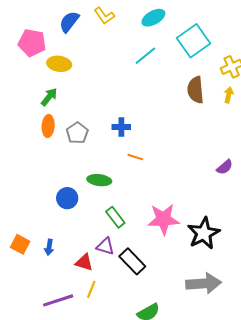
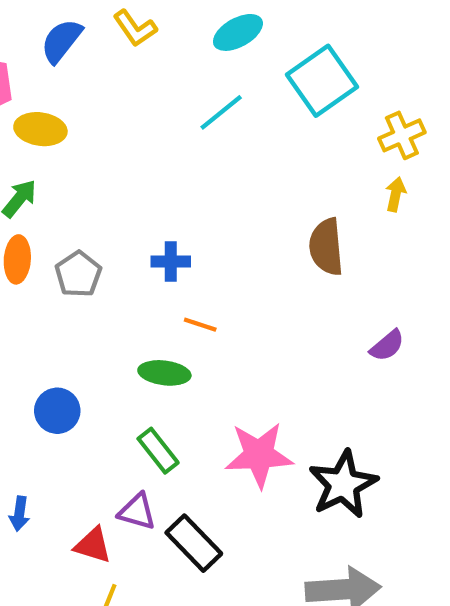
brown semicircle: (196, 90) -> (326, 247), moved
green ellipse: (99, 180) -> (164, 373), moved

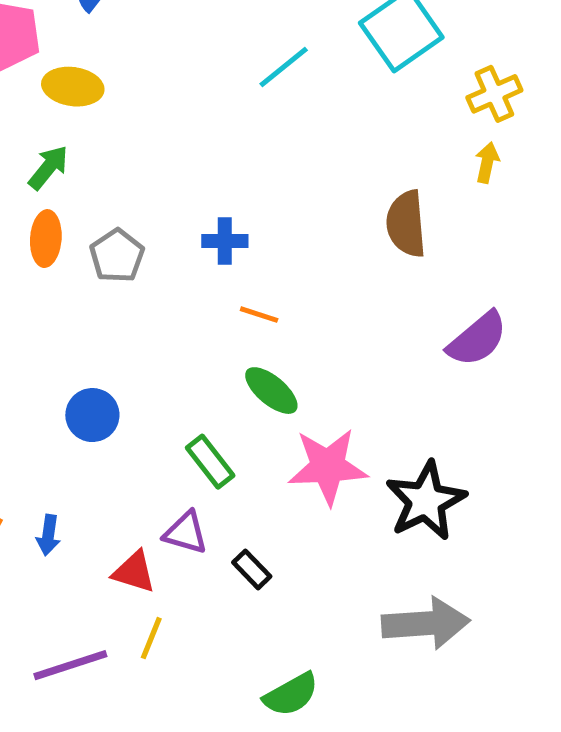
purple semicircle: (387, 346) -> (477, 339), size x1.5
green ellipse: (164, 373) -> (271, 391), moved, turned 33
black rectangle: (194, 543) -> (252, 569), size x0.6

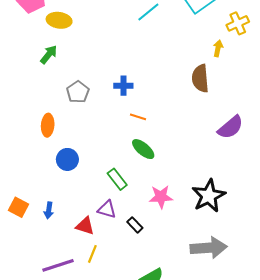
yellow arrow: (487, 163) -> (218, 48), moved
orange ellipse: (46, 239) -> (48, 125), moved
pink star: (328, 466) -> (161, 197), moved, size x0.7

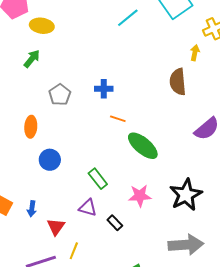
green ellipse: (143, 149) -> (143, 146), moved, size x1.4
red triangle: (85, 226) -> (56, 227), moved, turned 48

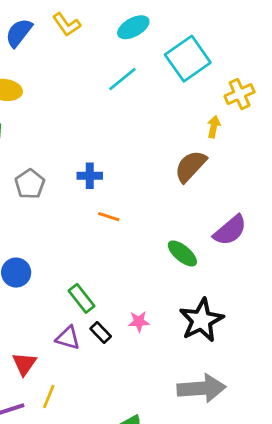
brown semicircle: (178, 82) -> (191, 166), turned 48
green ellipse: (143, 146) -> (182, 253), moved, size x0.7
pink star: (140, 196) -> (139, 322), size x0.7
black rectangle: (115, 223) -> (101, 332), moved

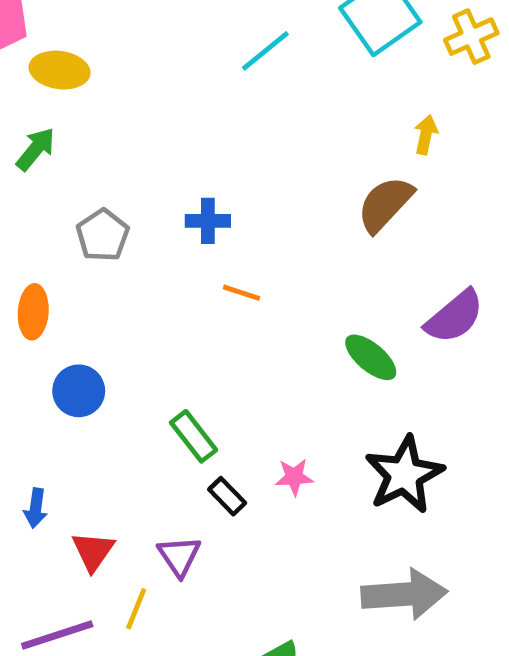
yellow cross: (240, 94) -> (471, 37), moved
purple triangle: (68, 338) -> (179, 556), moved, turned 40

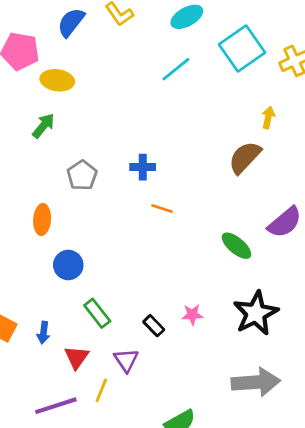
green rectangle: (194, 436) -> (97, 313), moved

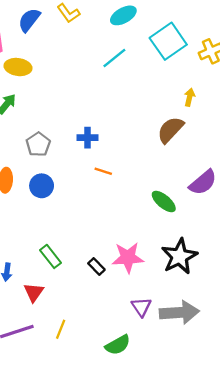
blue circle: (68, 265) -> (42, 186), moved
pink star: (192, 315) -> (128, 258), size x1.8
purple triangle: (126, 360) -> (141, 307), moved
yellow line: (101, 390) -> (61, 329), moved

